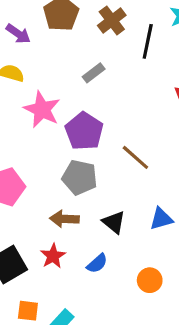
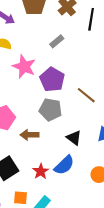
brown arrow: (64, 219) -> (29, 135), moved
red star: (53, 256) -> (41, 171), moved
blue semicircle: (97, 264) -> (64, 165), size x1.5

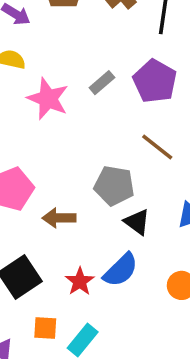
gray rectangle: (57, 41) -> (102, 83), moved
purple pentagon: (52, 80) -> (155, 81), moved
gray pentagon: (50, 110) -> (114, 186), moved

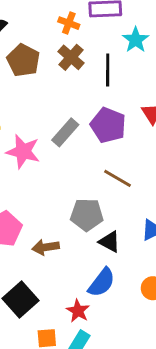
gray rectangle: (102, 83) -> (65, 132), size x1.4
red star: (80, 281) -> (78, 311), moved

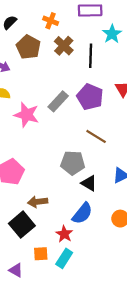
orange cross: (69, 23) -> (51, 21), moved
brown arrow: (46, 247) -> (38, 202), moved

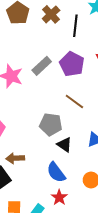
blue semicircle: (82, 213) -> (56, 172), turned 100
red star: (64, 234) -> (59, 197), moved

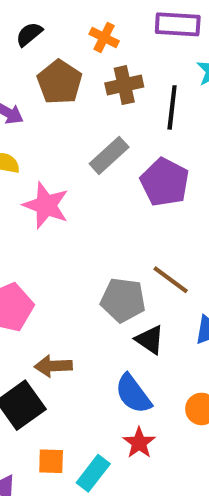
brown cross: (51, 14) -> (124, 85), turned 30
gray rectangle: (42, 66) -> (109, 155), moved
brown line: (74, 101) -> (171, 280), moved

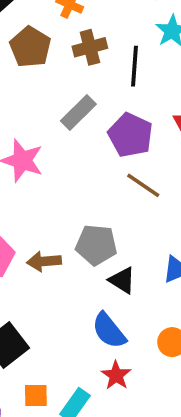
brown line: (171, 280) -> (143, 185), moved
brown arrow: (53, 366) -> (44, 261), moved

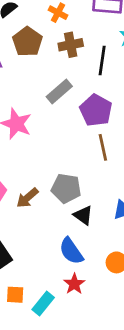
brown line: (143, 185) -> (103, 147), turned 40
brown arrow: (44, 261) -> (27, 198), turned -40

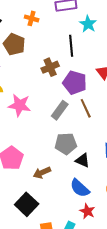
brown cross: (71, 45) -> (50, 67), moved
gray rectangle: (59, 91) -> (60, 110), moved
brown arrow: (27, 198) -> (42, 173), moved, turned 30

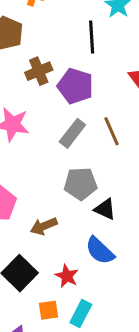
brown cross: (50, 67) -> (39, 71), moved
purple pentagon: (75, 83) -> (75, 86), moved
red star: (87, 211) -> (67, 276), moved

